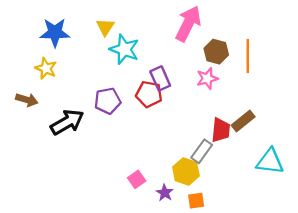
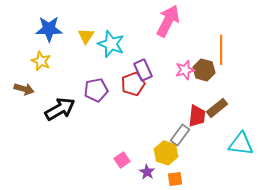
yellow triangle: (105, 27) -> (86, 36), moved
brown hexagon: (216, 52) -> (204, 70), moved
red pentagon: (149, 94) -> (133, 84), turned -30

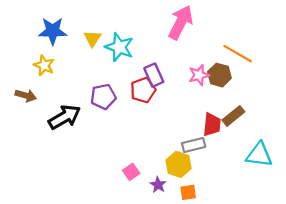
orange line: (221, 50) -> (238, 54), turned -60
gray rectangle: (180, 135) -> (194, 145), turned 40

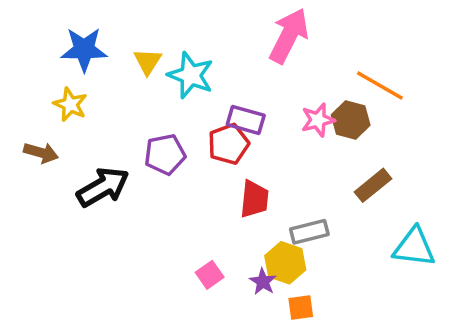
purple rectangle: (154, 75) -> (246, 120), turned -50
red trapezoid: (212, 125) -> (254, 199), moved
purple star: (158, 185) -> (263, 282), moved

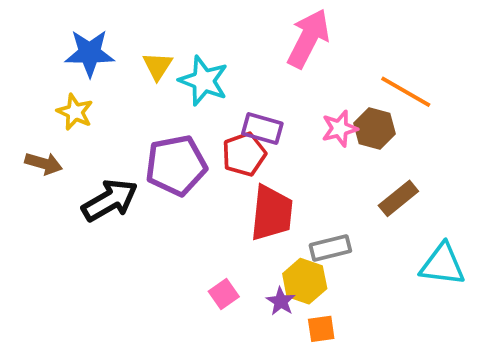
purple pentagon: (165, 154) -> (176, 165), size x1.4
red trapezoid: (254, 199) -> (272, 213), size x1.4

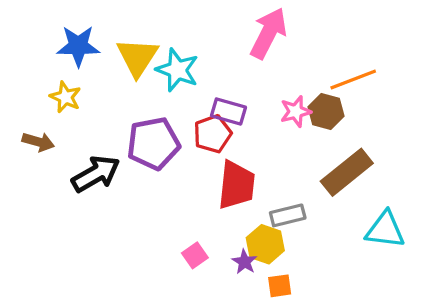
yellow triangle: (158, 66) -> (137, 57), size x1.6
orange line: (406, 92) -> (353, 80), turned -51
brown rectangle: (398, 198) -> (347, 172), size x1.5

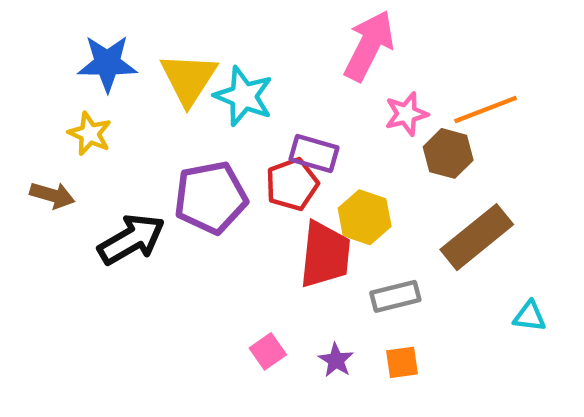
pink star: (296, 111) -> (406, 114), moved
cyan triangle: (385, 230) -> (530, 316), size x0.6
yellow hexagon: (265, 244) -> (365, 217), moved
orange square: (280, 286) -> (402, 362), moved

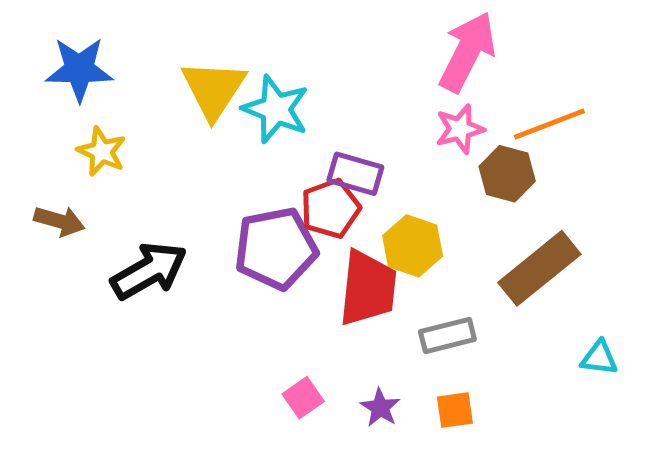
pink arrow: (369, 46) -> (467, 52), moved
blue star: (107, 63) -> (79, 69), moved
purple pentagon: (211, 197) -> (276, 248), moved

